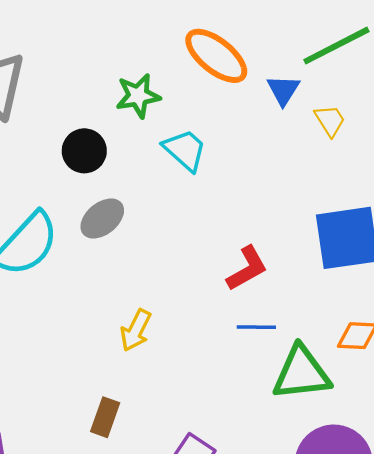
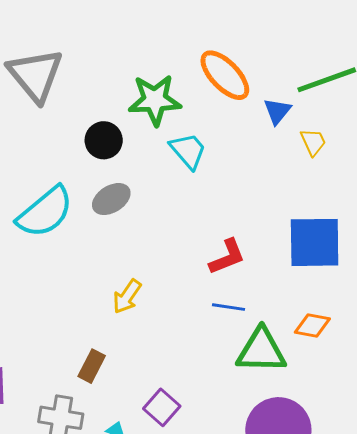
green star: (138, 96) -> (155, 100), size x1.4

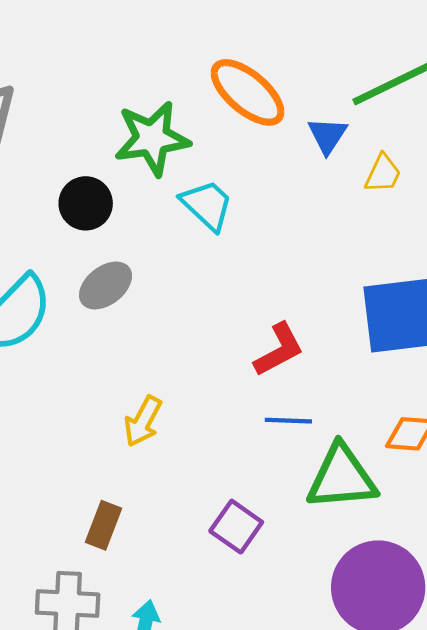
yellow trapezoid: (313, 142) -> (383, 174), turned 56
purple square: (162, 407) -> (236, 527), moved

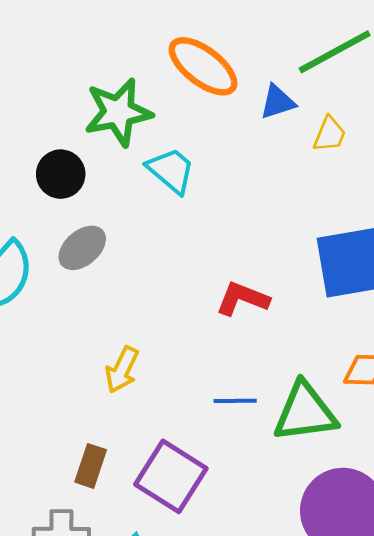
blue triangle: (327, 135) -> (277, 102), turned 42
red L-shape: (279, 350) -> (243, 299), turned -128
blue line: (288, 421) -> (235, 401), moved
purple square: (236, 527) -> (171, 476), moved, size x1.5

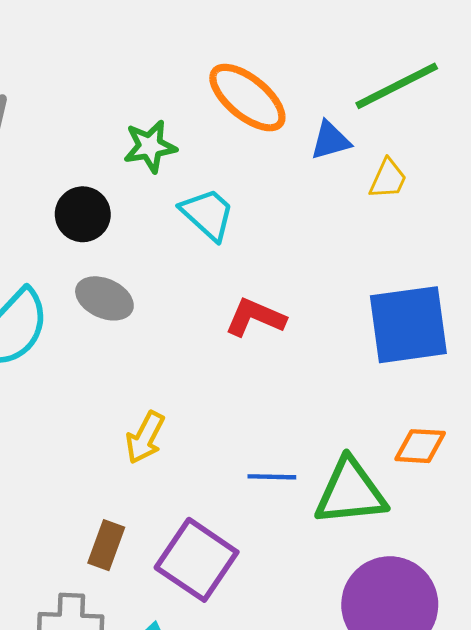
green star: (118, 112) -> (150, 146), size x0.7
gray ellipse: (82, 248) -> (104, 298), turned 63
red L-shape: (243, 299) -> (255, 318), moved

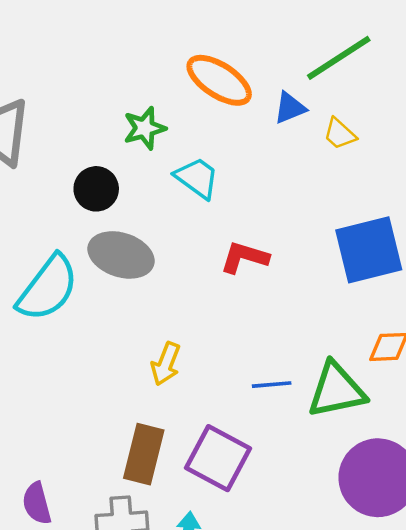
yellow trapezoid: (388, 179) -> (340, 134), turned 114
gray ellipse: (104, 298) -> (121, 255), size x1.4
brown rectangle: (106, 545) -> (144, 454), size x1.5

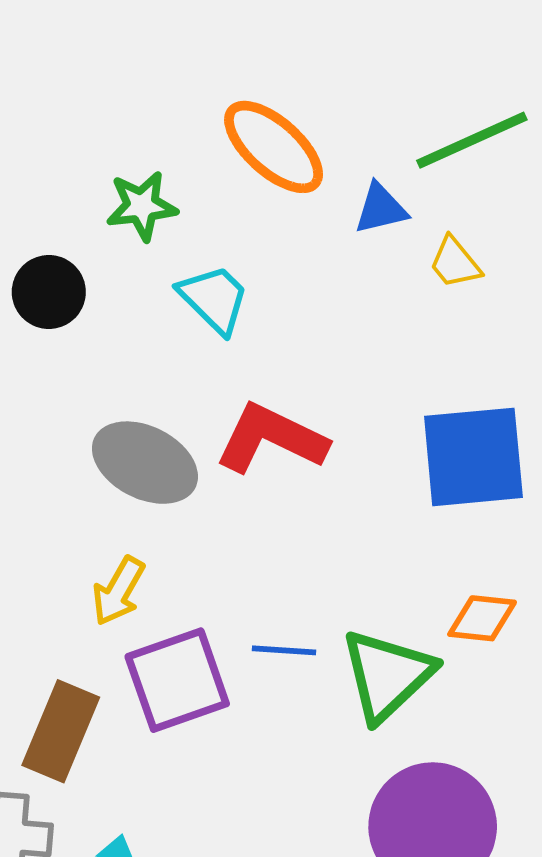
gray ellipse: (121, 255) -> (145, 463), moved
red L-shape: (244, 257) -> (271, 439), size x1.4
green triangle: (336, 390) -> (387, 675), turned -40
purple square: (218, 458) -> (177, 680), moved, turned 34

